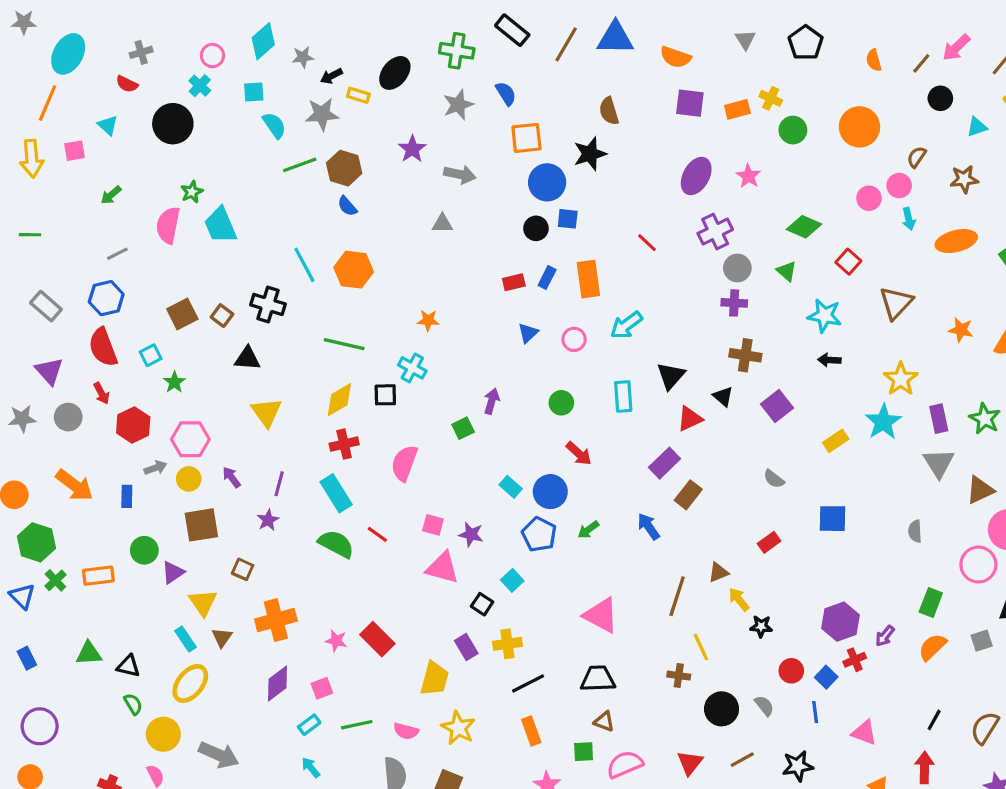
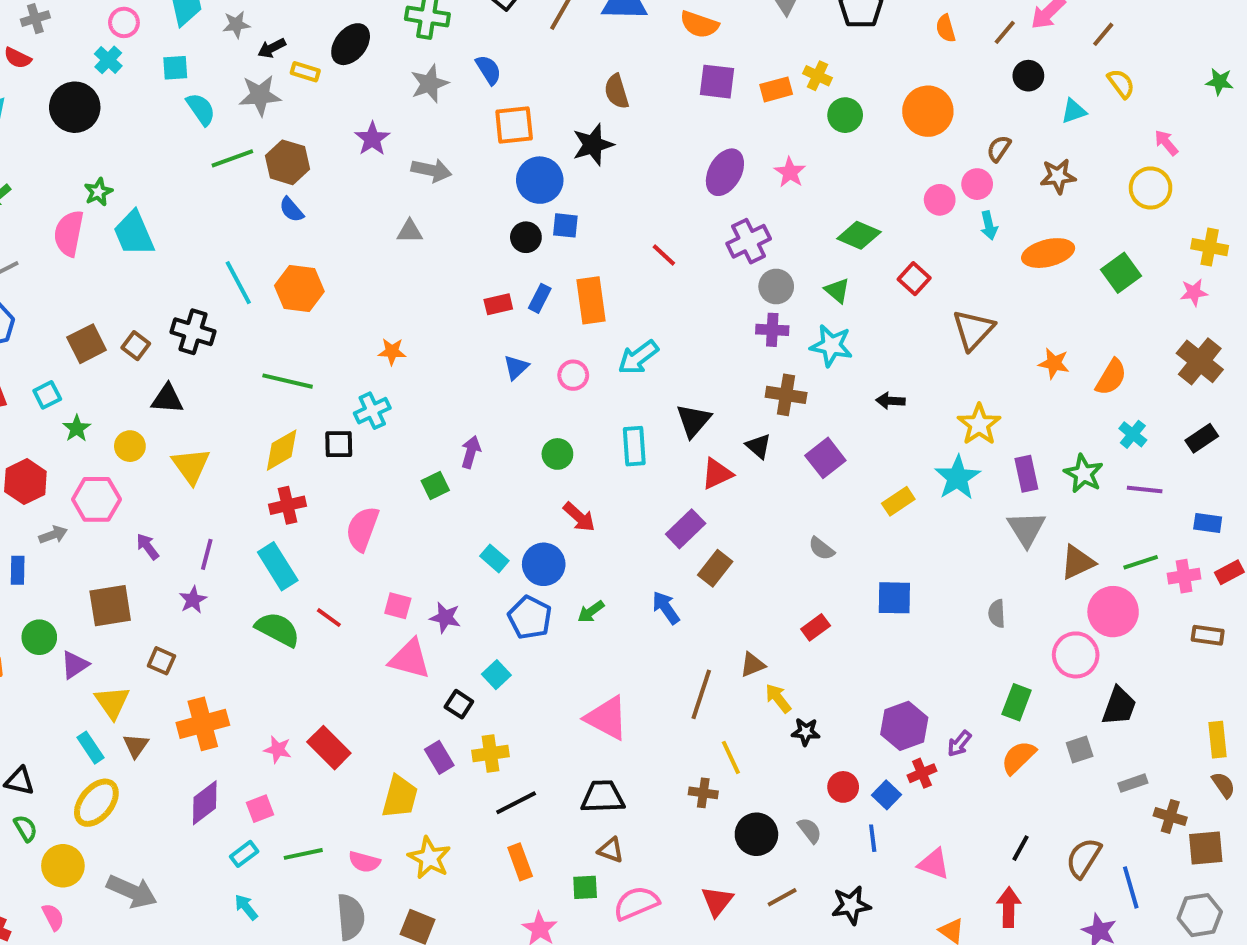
cyan star: (825, 316) -> (831, 346), moved
cyan cross: (412, 368) -> (372, 411), turned 36
yellow circle: (189, 479) -> (130, 446), moved

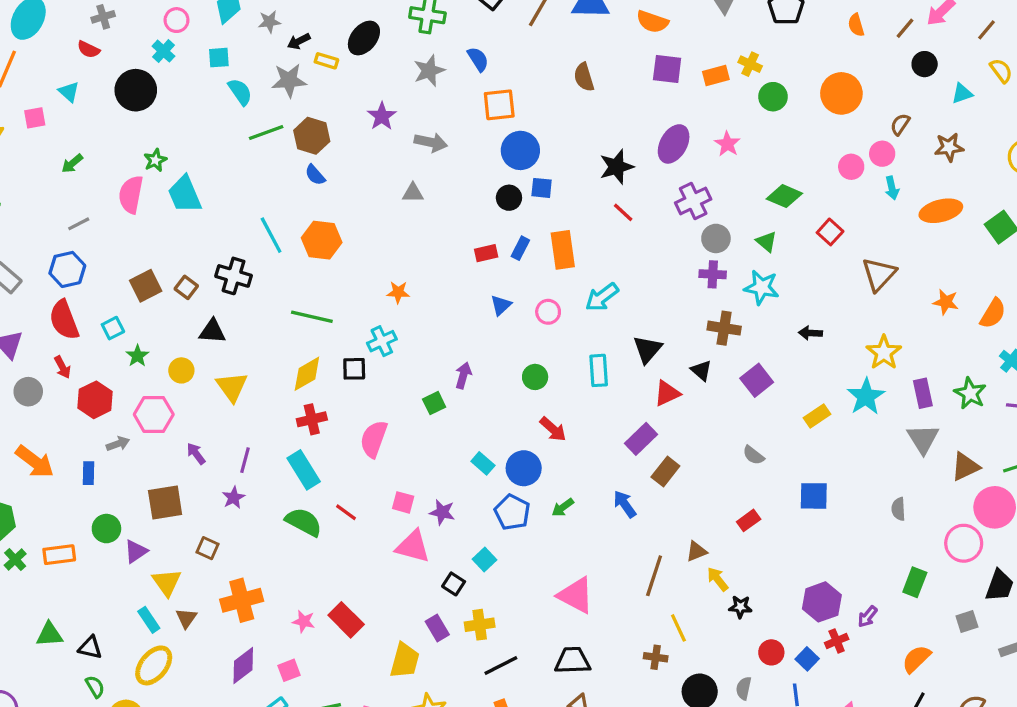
black star: (593, 145) -> (617, 167), moved
orange semicircle: (1019, 757) -> (916, 659), moved
gray semicircle: (810, 830) -> (744, 688), turned -130

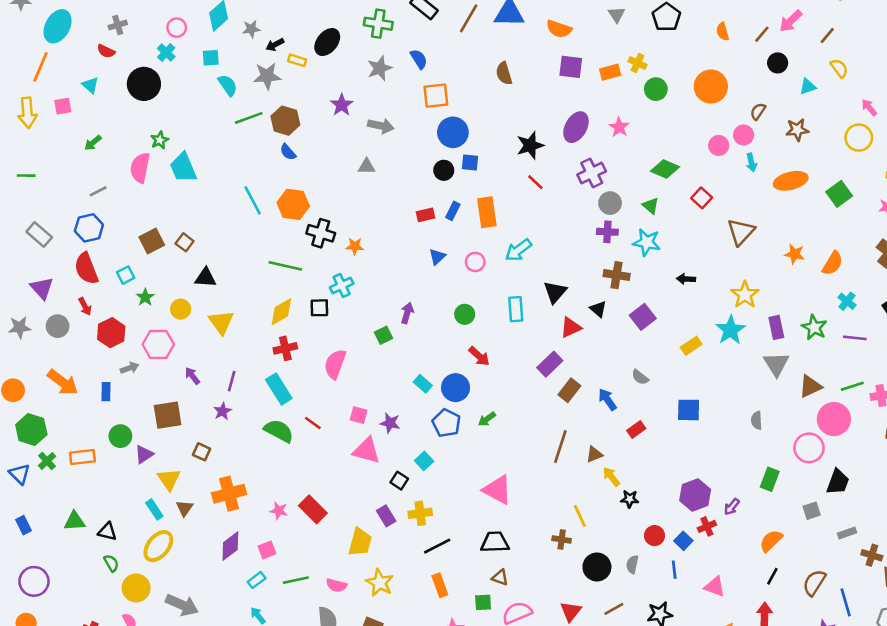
black cross: (234, 276) -> (321, 233), moved
blue arrow: (625, 504) -> (607, 399), moved
brown line: (654, 576) -> (560, 447), moved

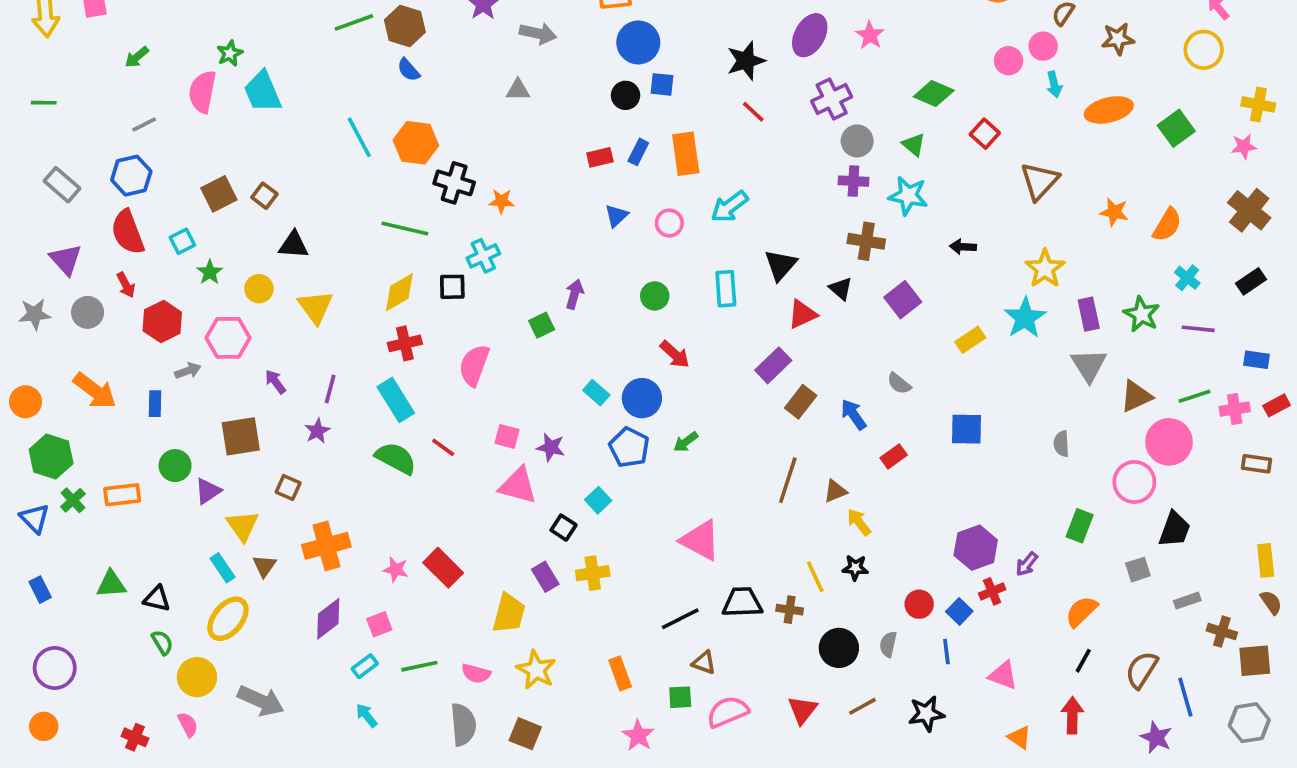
black star: (630, 499) -> (855, 568), moved
black trapezoid: (495, 542) -> (742, 602), moved
black line: (437, 546) -> (680, 619), moved

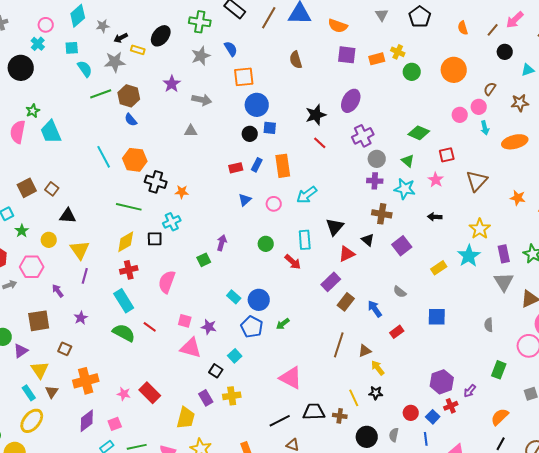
pink star: (870, 35) -> (436, 180), moved
red square: (985, 134) -> (447, 155), turned 35
red arrow: (675, 354) -> (293, 262), moved
purple line: (330, 389) -> (85, 276), moved

